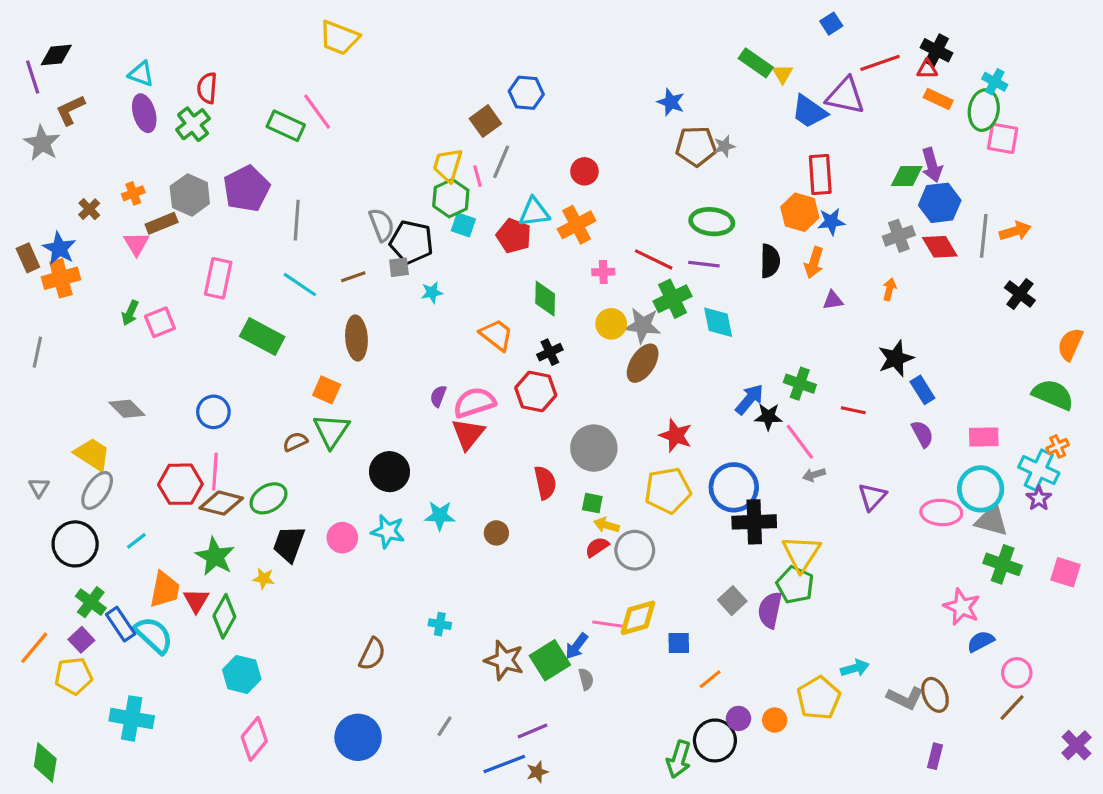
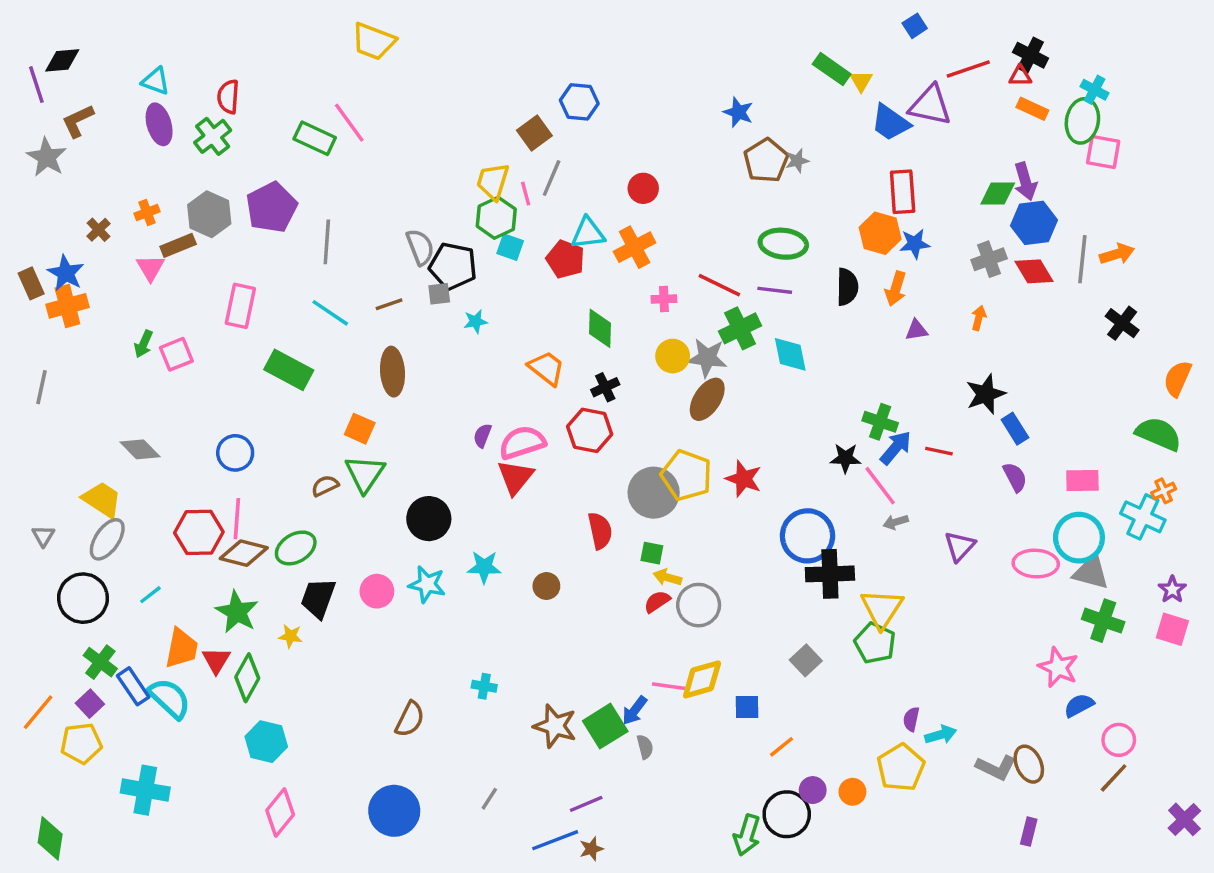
brown pentagon: (696, 146) -> (766, 161), turned -30
blue arrow: (750, 399) -> (896, 448), moved
yellow pentagon: (668, 490) -> (686, 475), moved, turned 30
purple star: (1039, 498) -> (1172, 589), moved
purple semicircle: (770, 610) -> (911, 719), moved, size x0.6

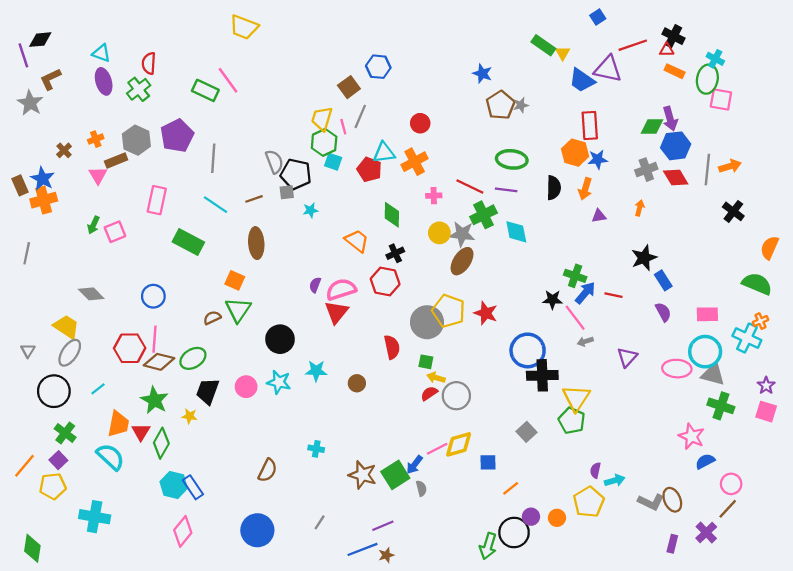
blue rectangle: (133, 686) -> (193, 487), moved
pink line: (669, 686) -> (437, 449), turned -35
purple cross: (1184, 819) -> (706, 533), moved

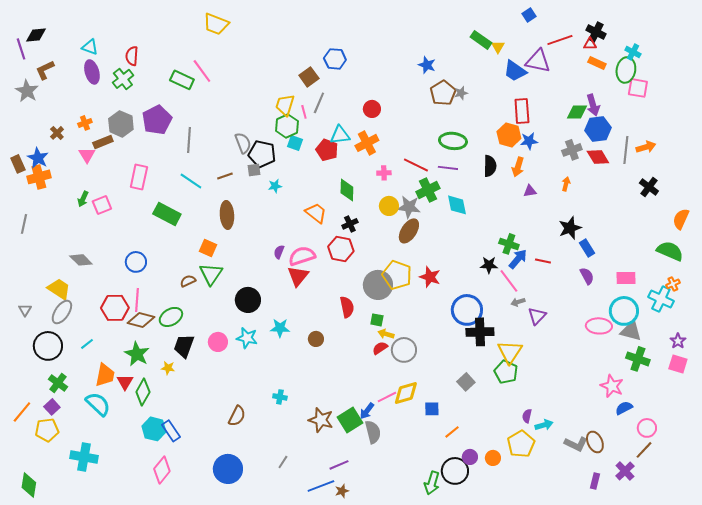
purple triangle: (627, 357) -> (537, 316), moved
gray semicircle: (421, 488) -> (373, 432), size x1.6

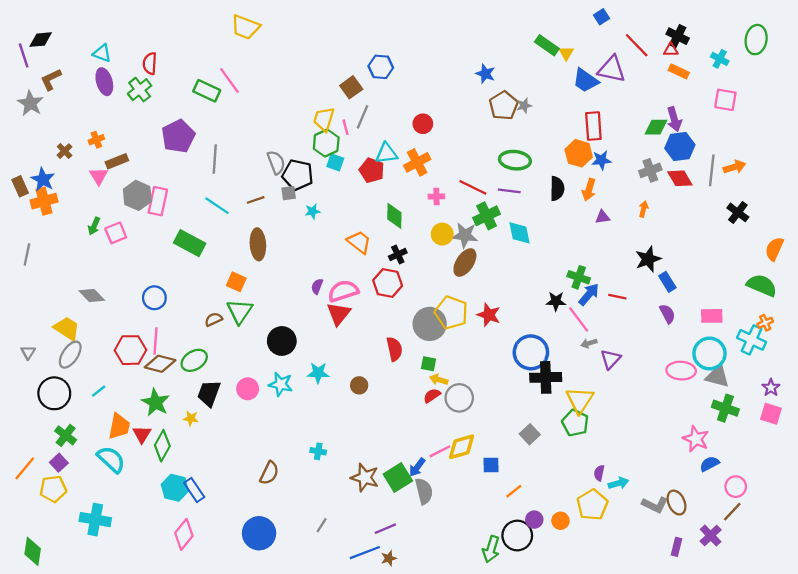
red line: (560, 40) -> (637, 45), turned 65
green ellipse: (626, 70) -> (756, 40), moved
gray hexagon: (121, 124) -> (137, 195), moved

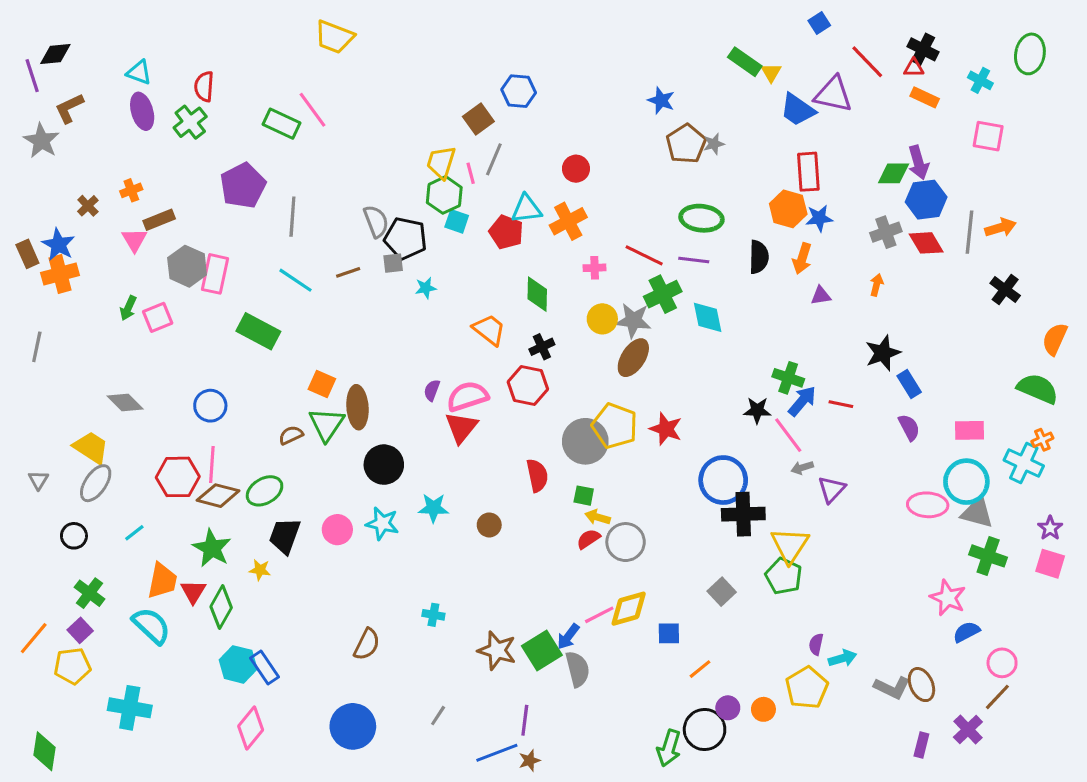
brown ellipse: (258, 244) -> (357, 407), moved
black circle: (54, 393) -> (74, 536), size x0.6
purple line: (385, 529) -> (525, 720), turned -60

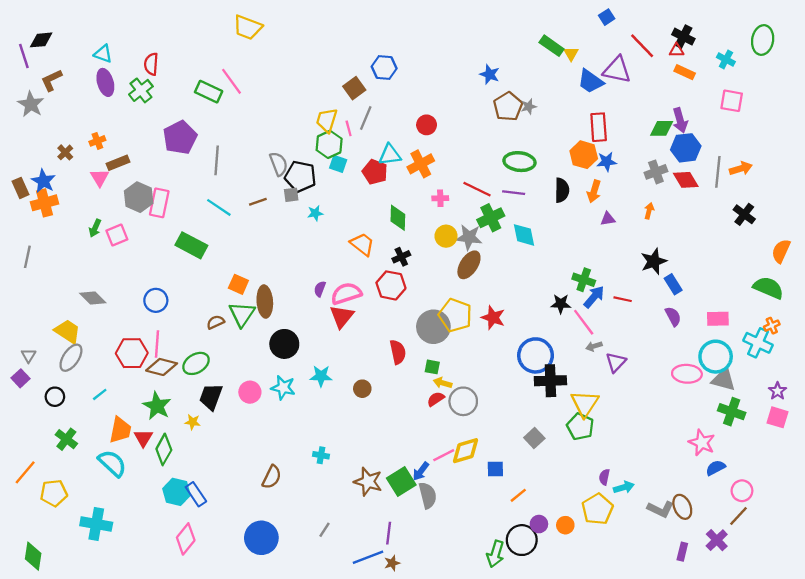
purple square: (80, 630) -> (20, 378), moved

